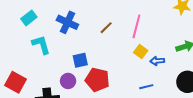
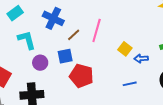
pink line: (136, 26) -> (97, 30), moved
brown line: (106, 28) -> (74, 35), moved
purple circle: (68, 81) -> (40, 63), moved

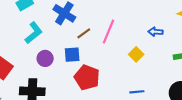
cyan L-shape: (27, 40) -> (34, 33), turned 60
blue arrow: (141, 59) -> (155, 32), moved

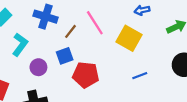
pink line: (108, 31) -> (95, 23), turned -40
yellow square: (136, 54) -> (129, 38), size x1.6

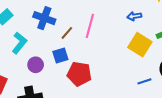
pink line: (95, 23) -> (90, 26), turned 45
yellow square: (129, 38) -> (140, 45), moved
blue line: (140, 76) -> (144, 81), moved

